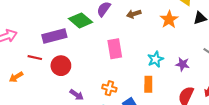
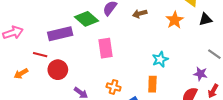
pink rectangle: (115, 49) -> (106, 48), moved
purple star: (182, 64) -> (200, 74), moved
red circle: (61, 66) -> (58, 70), moved

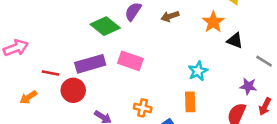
black triangle: (205, 19) -> (235, 41), moved, turned 40
purple rectangle: (60, 34) -> (90, 64), moved
pink rectangle: (106, 48) -> (130, 61), turned -60

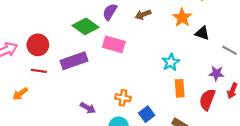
pink rectangle: (130, 61) -> (114, 44), moved
red circle: (73, 90) -> (38, 45), moved
orange rectangle: (190, 102) -> (180, 88), moved

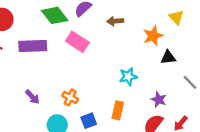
black triangle: (202, 33) -> (168, 57), turned -42
purple star: (216, 73) -> (159, 100), moved
orange rectangle: (180, 88) -> (118, 110), moved

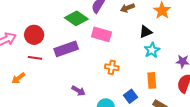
black triangle: (168, 57) -> (146, 32), moved
orange cross: (70, 97) -> (112, 67), moved

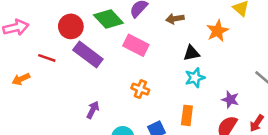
red circle: (34, 35) -> (71, 26), moved
purple rectangle: (66, 49) -> (88, 55), turned 45
purple arrow: (78, 91) -> (93, 110), turned -104

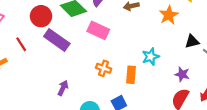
black triangle: (192, 53) -> (192, 41), moved
red line: (47, 58) -> (21, 44), turned 40
orange rectangle: (187, 115) -> (131, 75), moved

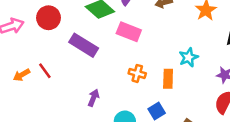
red circle: (41, 16) -> (48, 18), moved
red line: (21, 44) -> (45, 71), moved

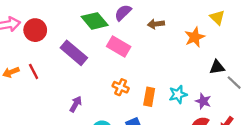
red circle: (48, 18) -> (35, 30), moved
cyan star: (188, 57) -> (178, 94), moved

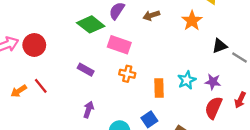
purple rectangle: (74, 53) -> (86, 70), moved, size x0.6
orange cross: (121, 87) -> (127, 74), moved

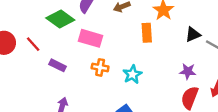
cyan star: (187, 80) -> (132, 74), moved
red line: (41, 86) -> (33, 44), moved
orange rectangle: (159, 88) -> (147, 33), moved

